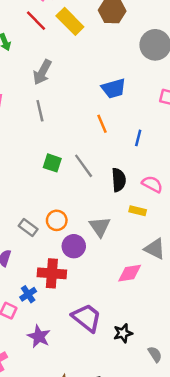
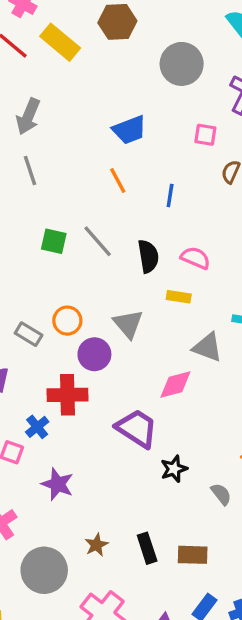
purple trapezoid: (87, 318) -> (137, 428), moved

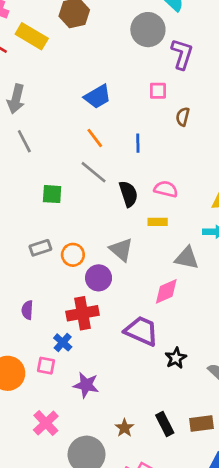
gray circle: (182, 64) -> (148, 30), moved
gray line: (98, 241) -> (94, 172), moved
gray rectangle: (29, 334) -> (40, 248), moved, turned -40

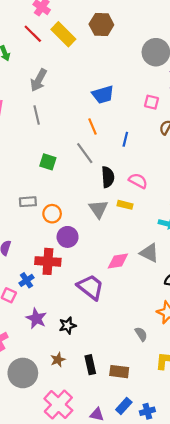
gray triangle: (121, 250) -> (98, 209), moved
gray triangle: (187, 258) -> (149, 253), moved
black star: (176, 358) -> (67, 325), moved

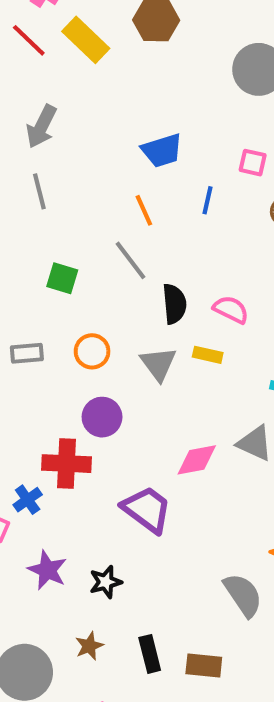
blue line: (125, 139) -> (208, 200), moved
orange circle: (52, 214) -> (92, 351), moved
gray semicircle: (141, 334) -> (243, 595), size x1.6

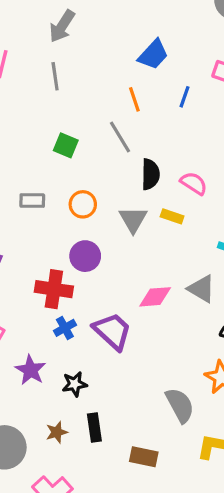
blue trapezoid: (162, 151) -> (153, 55), turned -36
blue cross: (28, 500) -> (65, 328), moved
black rectangle: (150, 654) -> (94, 427), moved

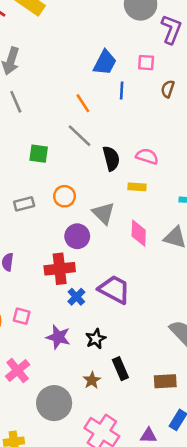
blue trapezoid: (153, 55) -> (105, 63), moved
gray triangle: (133, 219) -> (103, 213), moved
pink diamond: (155, 297) -> (139, 233), moved, turned -68

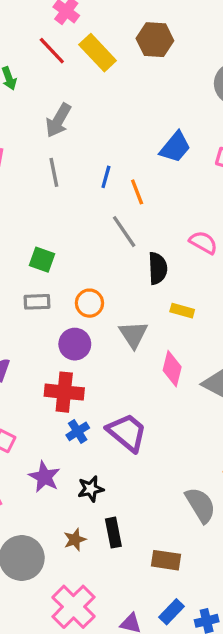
blue line: (122, 91) -> (106, 177), moved
green square: (39, 154) -> (42, 260), moved
pink semicircle: (147, 156) -> (203, 243), moved
purple circle: (77, 236) -> (75, 344), moved

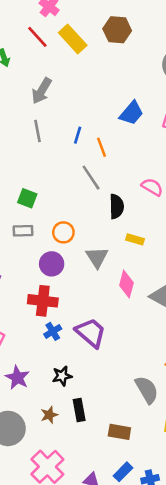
purple star: (44, 477) -> (17, 378), moved

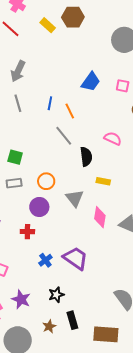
yellow rectangle: (73, 39) -> (48, 25), moved, size x0.7
red cross: (43, 301) -> (27, 232), moved, size x0.6
brown rectangle: (119, 432) -> (106, 334), size x1.4

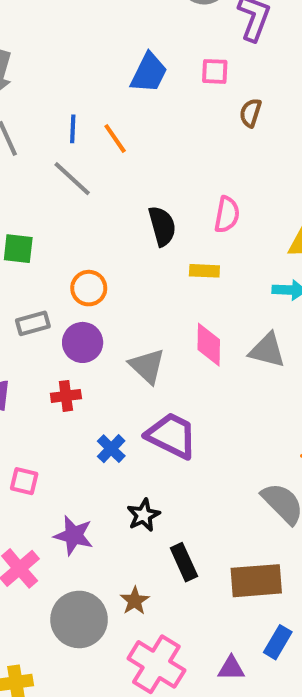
gray line: (64, 136) -> (72, 179), moved
pink semicircle: (113, 139) -> (227, 215), moved, turned 84
gray rectangle: (14, 183) -> (33, 323), moved
gray triangle: (75, 198) -> (147, 366), moved
brown star: (49, 326) -> (135, 601), moved

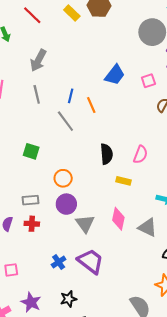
pink square: (215, 71) -> (148, 81), turned -32
gray rectangle: (33, 323) -> (30, 200), moved
purple circle: (83, 342) -> (66, 204), moved
red cross: (66, 396) -> (32, 224), moved
pink square: (24, 481) -> (11, 270), turned -32

